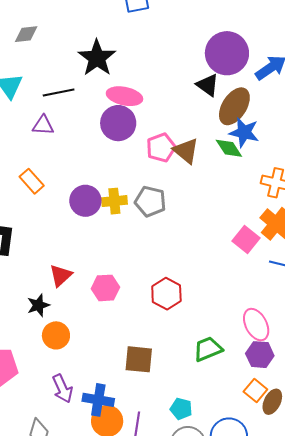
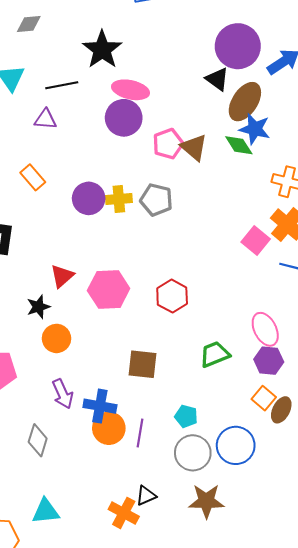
pink hexagon: (105, 288) -> (109, 290), size x1.4

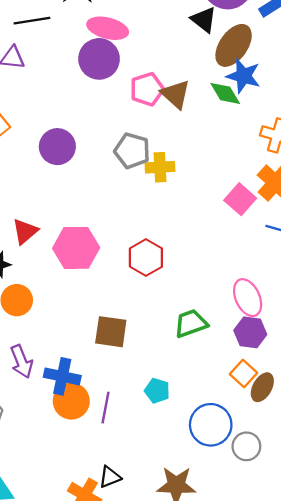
yellow cross: (119, 199) -> (160, 167), moved
gray circle: (193, 453) -> (246, 446), moved, size x0.7

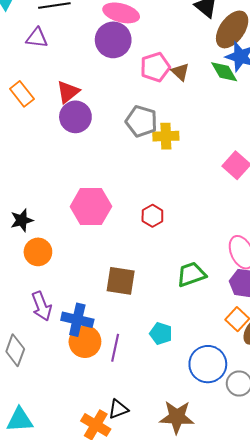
brown triangle: (176, 94) -> (180, 72), size x0.7
red triangle: (25, 231) -> (68, 92), moved
red hexagon: (146, 258) -> (152, 216), size x0.7

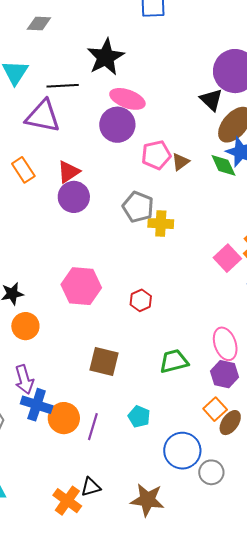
purple triangle: (37, 38) -> (43, 116), size x1.6
brown triangle: (180, 72) -> (180, 162), turned 36
blue cross: (77, 320) -> (37, 405), moved

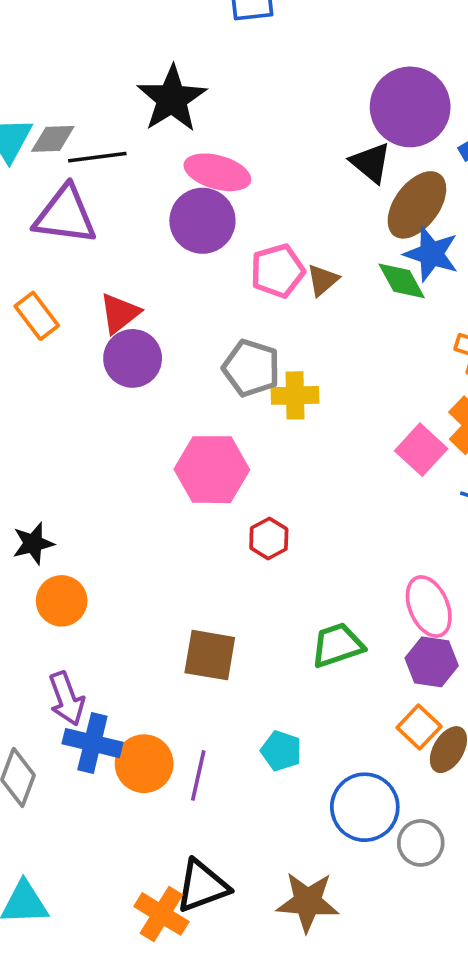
gray diamond: (39, 23) -> (53, 139), moved
pink hexagon: (81, 286) -> (212, 470), moved
black triangle: (91, 487) -> (202, 886), size x1.5

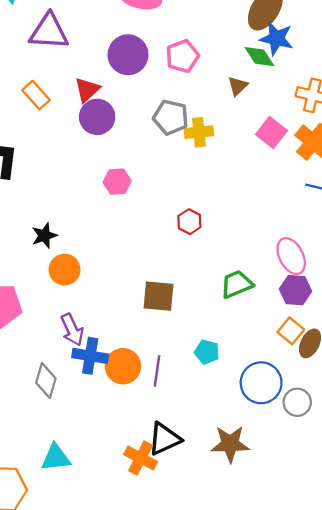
purple circle: (202, 221) -> (128, 55), moved
brown triangle: (323, 280) -> (238, 86), moved
pink square: (421, 450) -> (271, 133), moved
pink hexagon: (212, 470) -> (117, 182), moved, size x0.6

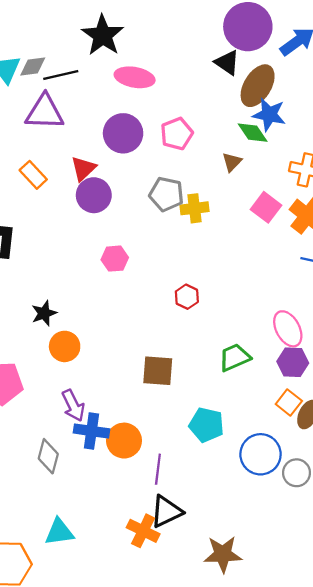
cyan pentagon: (207, 352) -> (206, 425), size x1.4
purple line: (157, 371) -> (158, 469), moved
brown star: (230, 444) -> (223, 554), moved

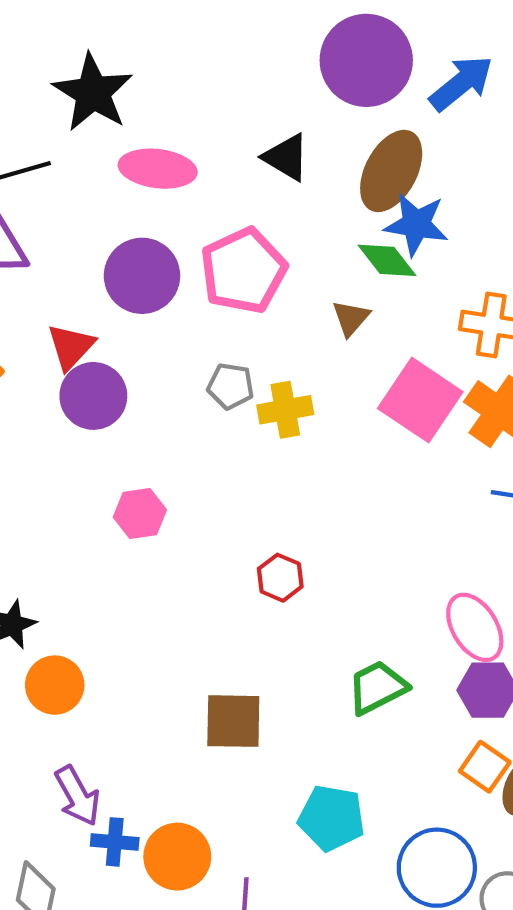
black triangle: (227, 63) -> (286, 157), moved
pink pentagon: (177, 134) -> (243, 271), size x1.4
gray pentagon: (166, 194) -> (231, 386), size x0.7
pink square: (266, 207) -> (420, 400), size x1.4
blue cross: (91, 431) -> (115, 842), size x0.7

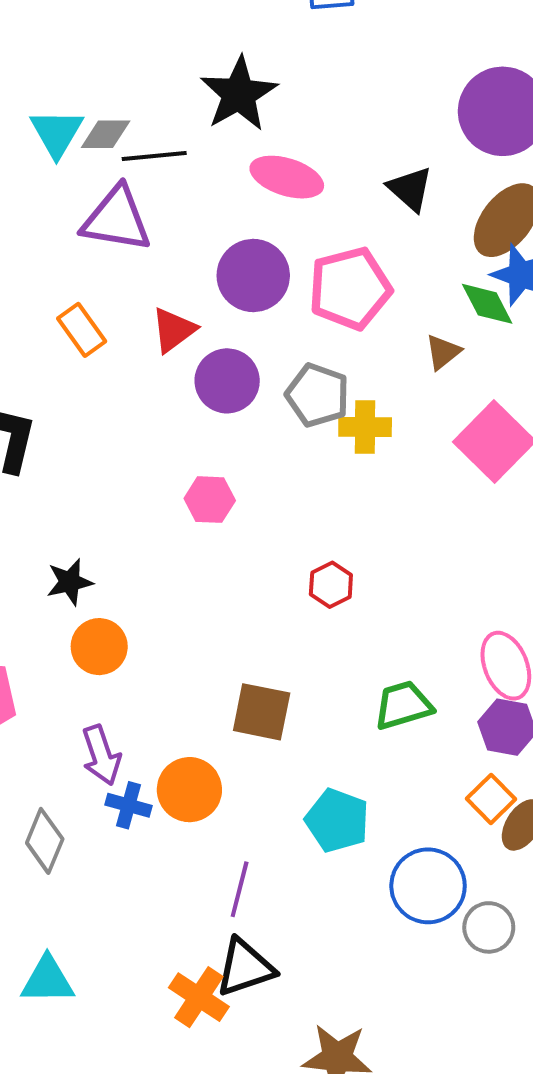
gray pentagon: (231, 386) -> (317, 395), size x1.4
purple circle: (93, 396) -> (227, 381), moved
orange circle: (177, 857) -> (189, 790), moved

